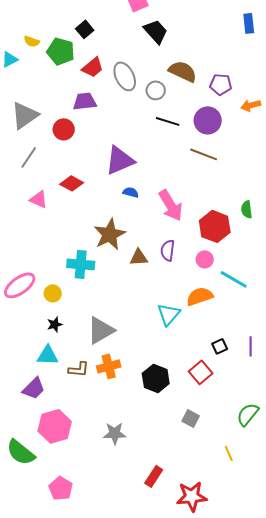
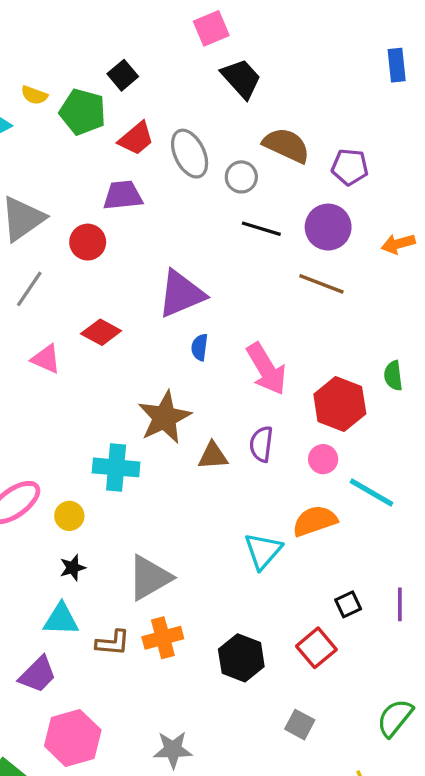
orange arrow: (251, 105) -> (398, 244), moved
blue semicircle: (131, 192) -> (200, 347), turned -98

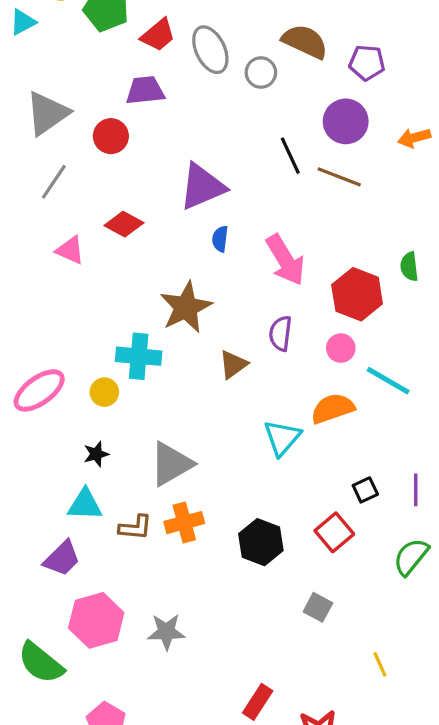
black line: (261, 229) -> (290, 156), moved, turned 48
brown triangle: (213, 456) -> (233, 364), moved, turned -32
yellow circle: (69, 516) -> (104, 392), moved
green semicircle: (395, 718) -> (411, 557), moved
gray star: (173, 750) -> (166, 632), moved

